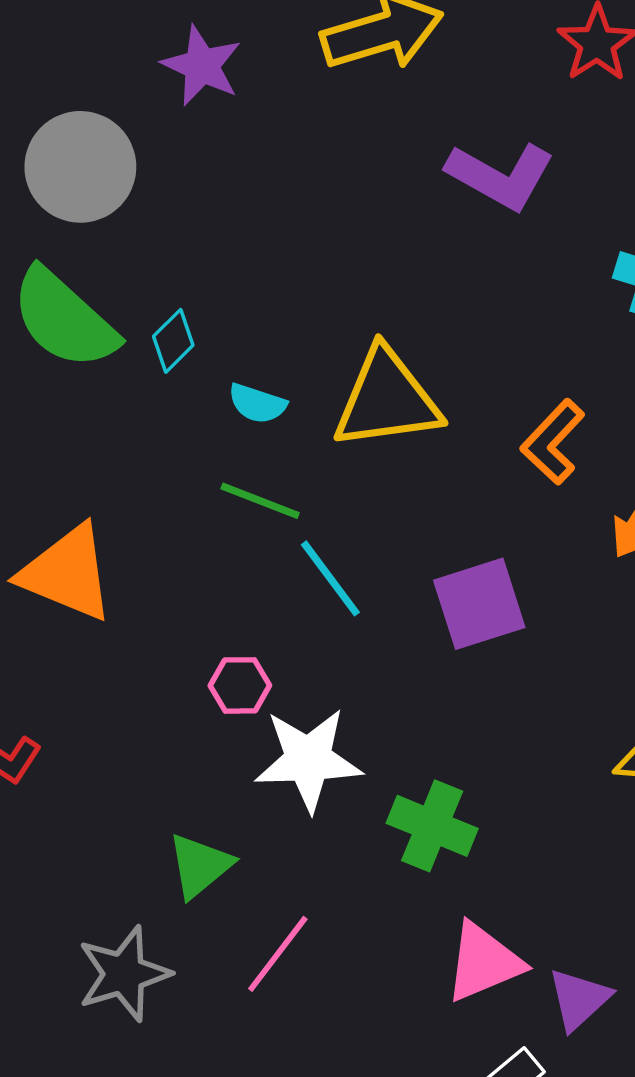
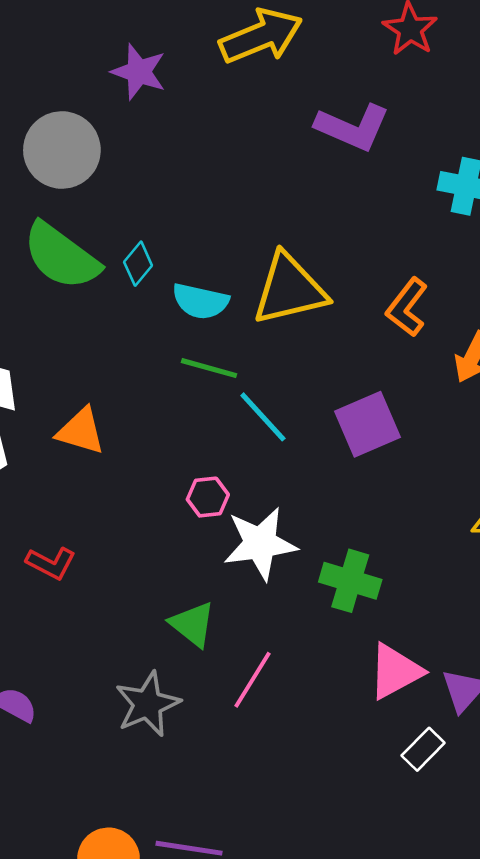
cyan semicircle: (257, 404) -> (200, 301), size x1.4
orange triangle: (67, 573) -> (81, 431), size x0.7
green triangle: (200, 866) -> (193, 624), turned -36

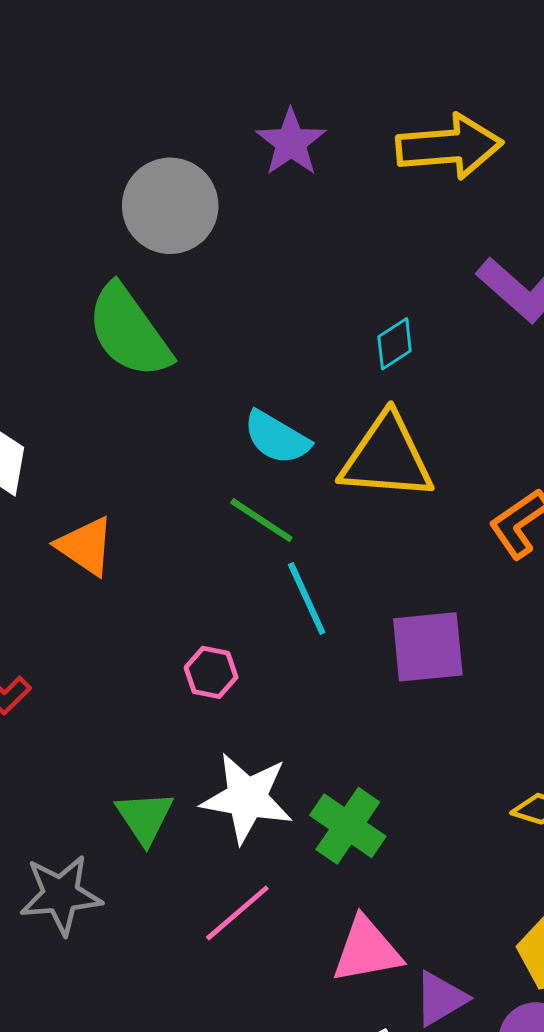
cyan diamond: (138, 264) -> (395, 344), moved
white star: (260, 544) -> (247, 798), moved
pink line: (252, 680) -> (237, 913), moved

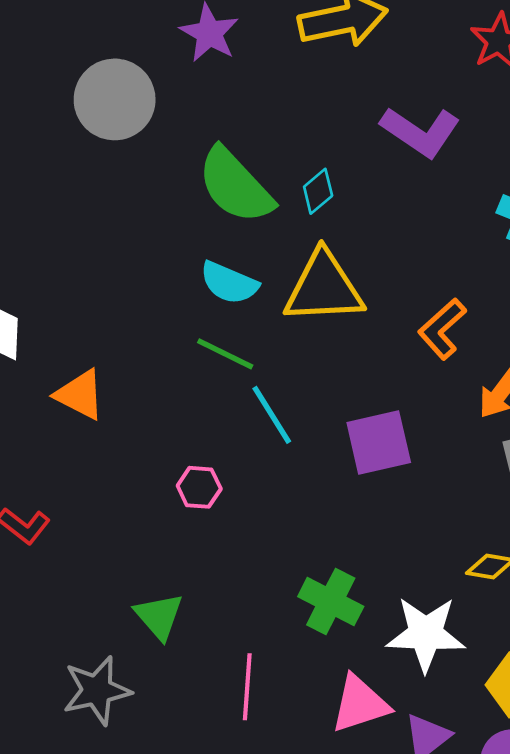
green semicircle: (129, 331) -> (235, 186), moved
white star: (247, 798) -> (426, 634), moved
pink line: (237, 913) -> (247, 687), turned -38

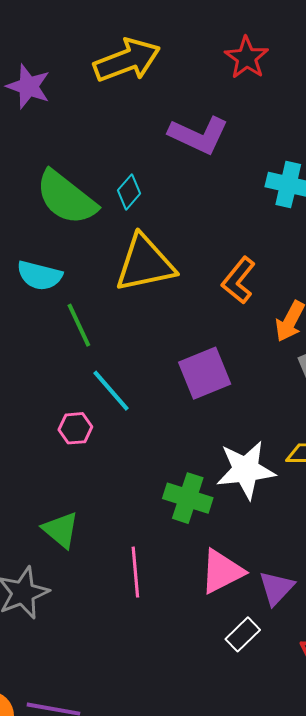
cyan semicircle: (229, 283) -> (40, 276), moved
green line: (225, 354) -> (79, 325), turned 48
cyan line: (272, 415) -> (111, 391), moved
white star: (426, 634) -> (246, 470), moved

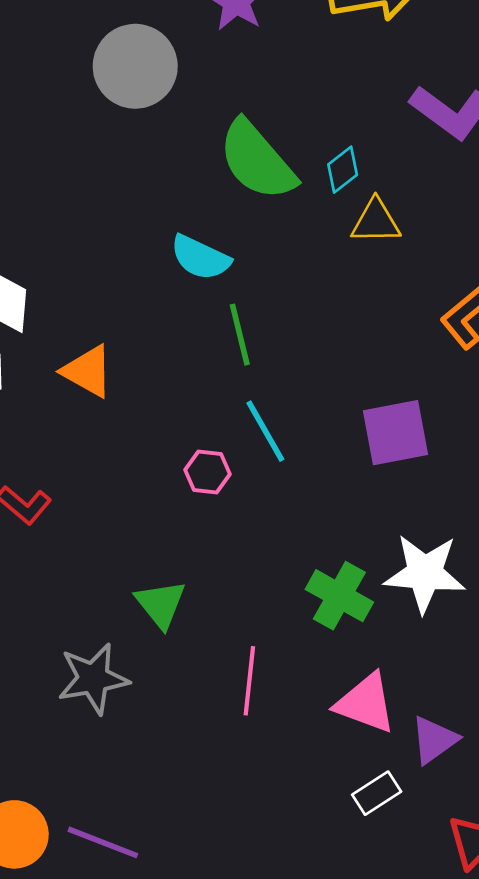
yellow triangle: (145, 264) -> (376, 221), moved, size x0.6
pink triangle: (222, 571) -> (366, 703), turned 36

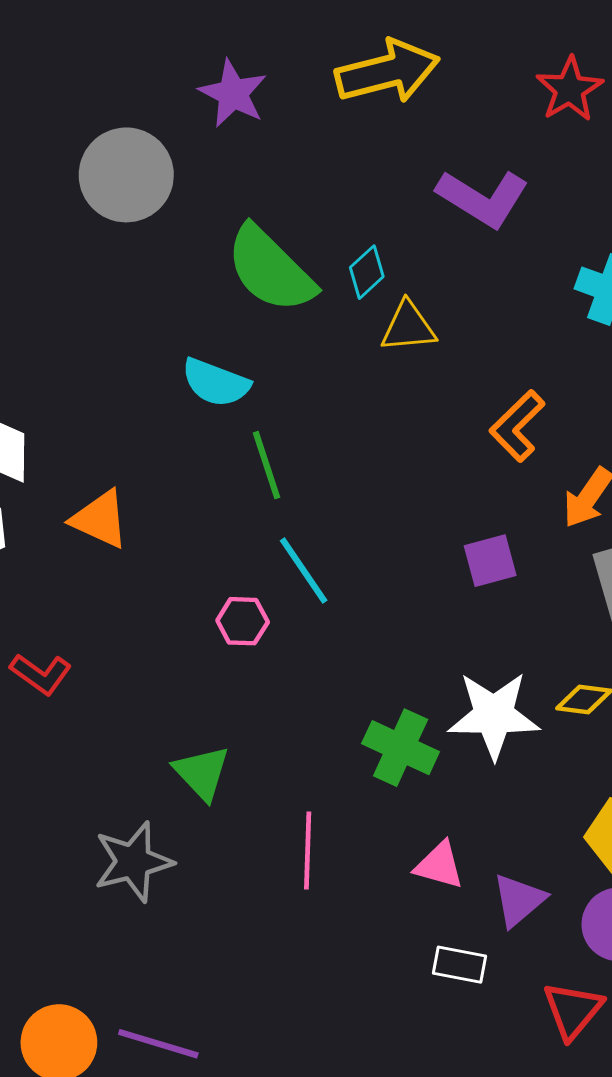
purple square: (395, 433) -> (490, 561), moved, size x0.7
pink triangle: (366, 703) -> (439, 865), size x0.7
white rectangle: (377, 793) -> (459, 965), turned 48

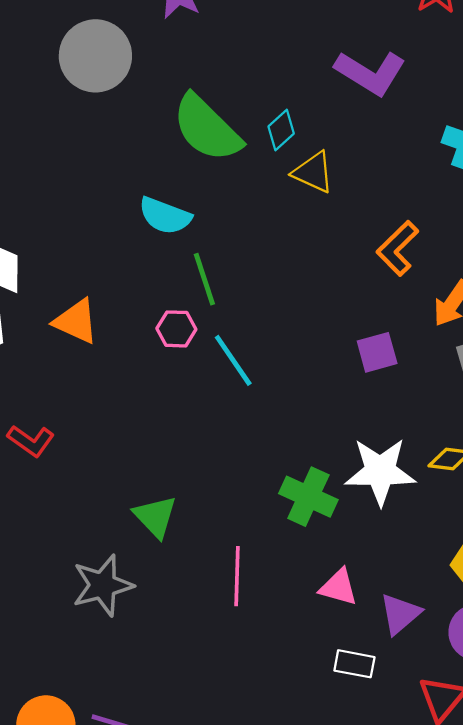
yellow triangle: (408, 327) -> (313, 172), turned 30
pink hexagon: (243, 621) -> (176, 329), moved

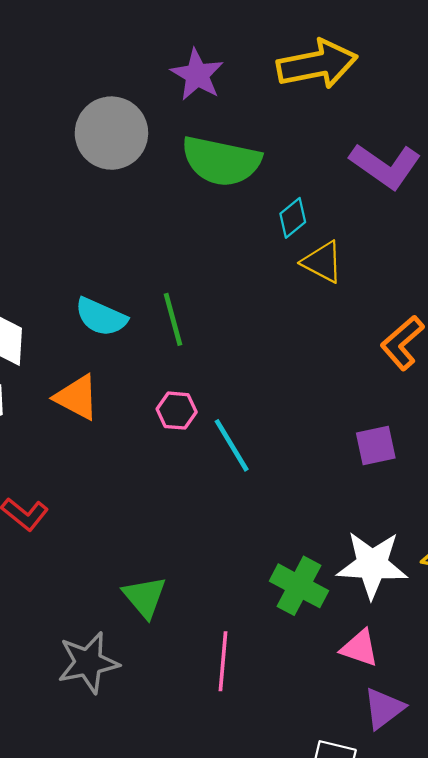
green semicircle: (207, 128) -> (221, 161), moved, turned -36
cyan semicircle: (165, 216) -> (101, 317), moved
green line: (204, 279) -> (173, 319), moved
pink triangle: (339, 587) -> (360, 648), moved

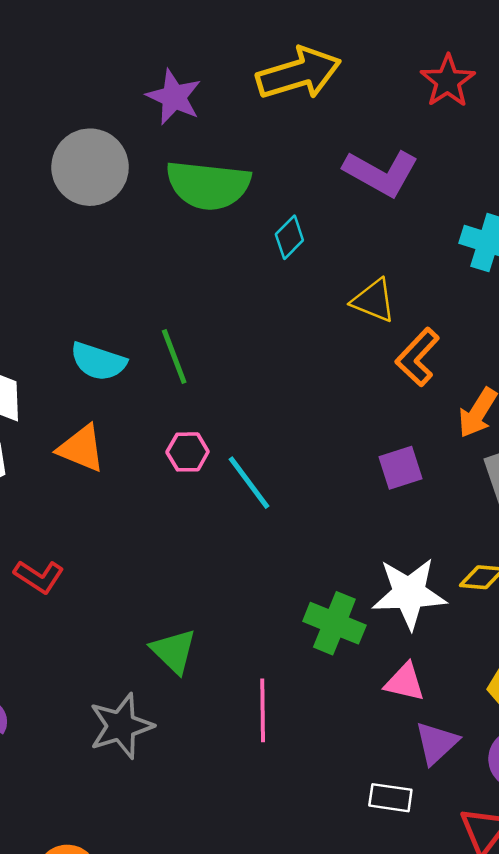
yellow triangle: (322, 262) -> (374, 301), moved

